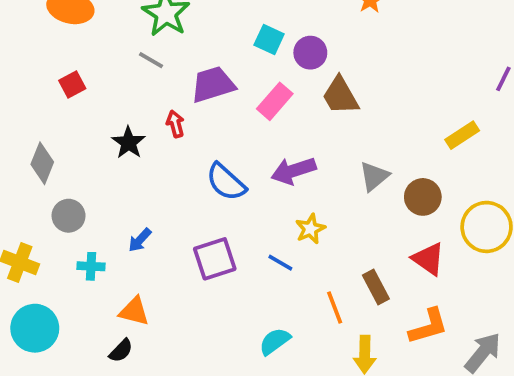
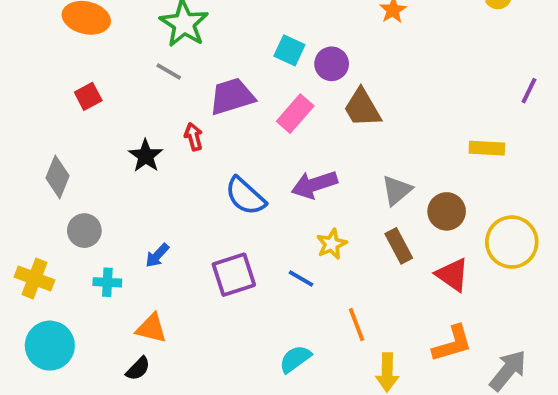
yellow rectangle: (462, 135) -> (487, 148), turned 36
brown rectangle: (376, 287) -> (399, 246), moved

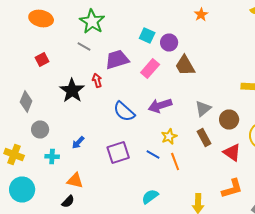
black star: (146, 156) -> (72, 90), size x1.4
orange line: (357, 324) -> (175, 162), moved

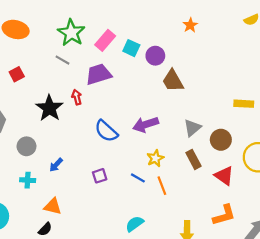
pink rectangle: (150, 68) -> (105, 40), moved
gray circle: (40, 130) -> (26, 146), moved
purple square: (118, 152) -> (100, 176), size x0.6

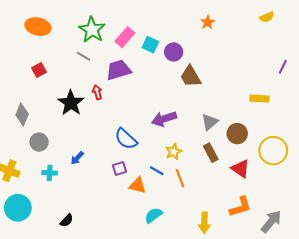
blue semicircle: (106, 131) -> (126, 139), moved
gray circle: (26, 146) -> (39, 142), moved
orange triangle: (53, 206) -> (138, 186), moved

